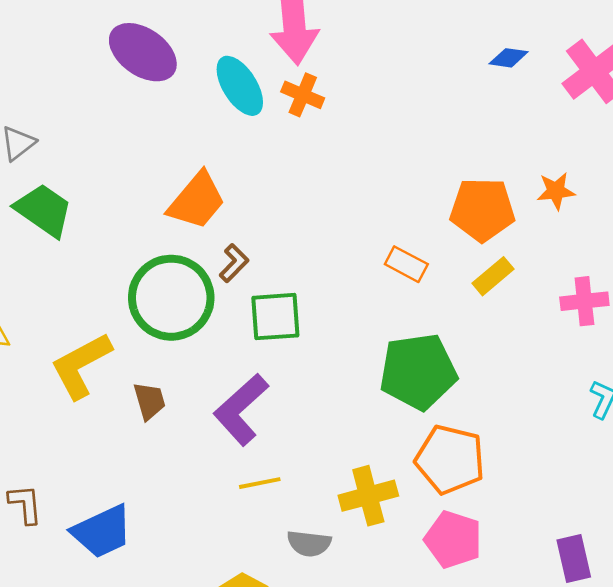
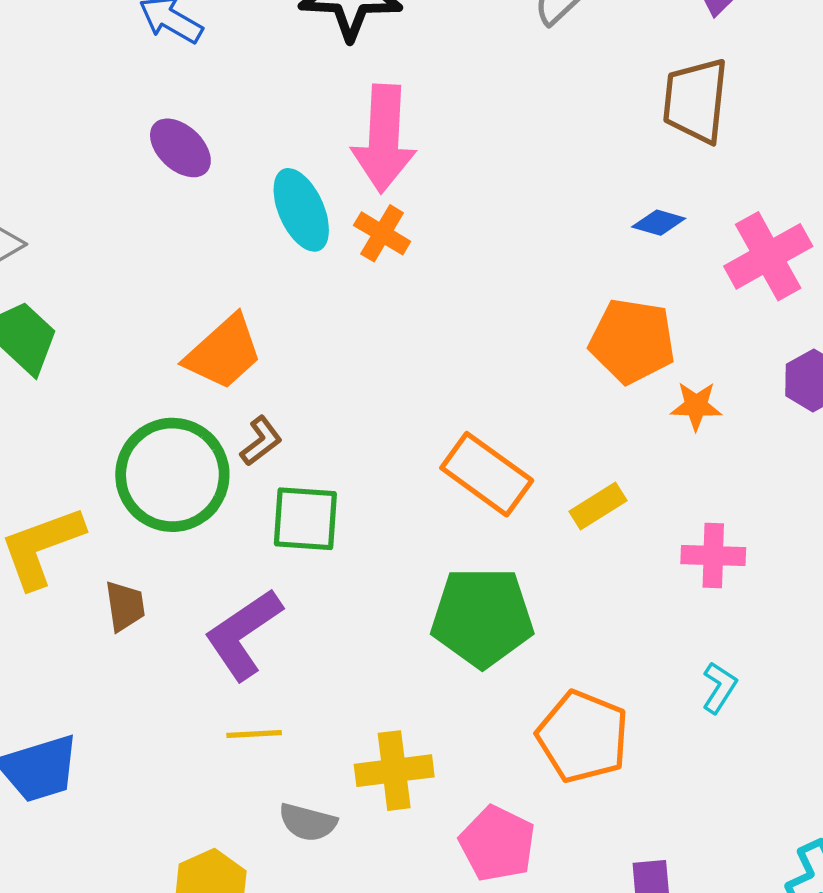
purple ellipse: (143, 52) -> (180, 148), size x0.7
orange pentagon: (482, 210) -> (632, 341), moved
orange rectangle: (406, 264) -> (487, 474), size x1.6
orange pentagon: (450, 459) -> (583, 737), moved

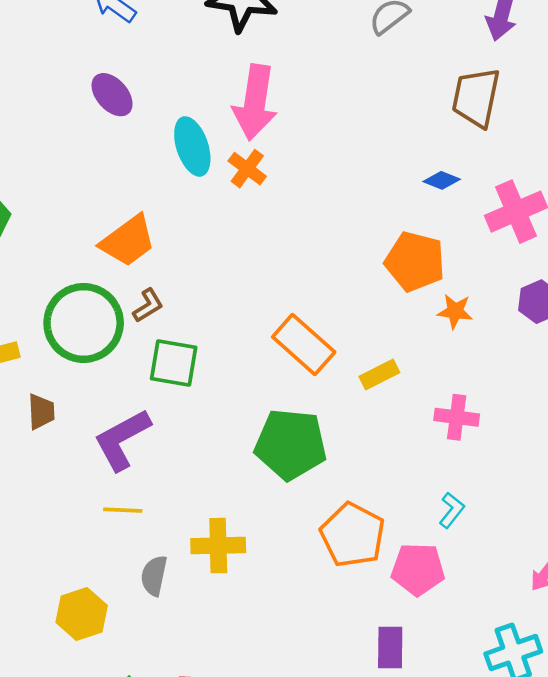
gray semicircle: (308, 822) -> (154, 576), turned 81
pink pentagon: (497, 844) -> (418, 569), moved, turned -30

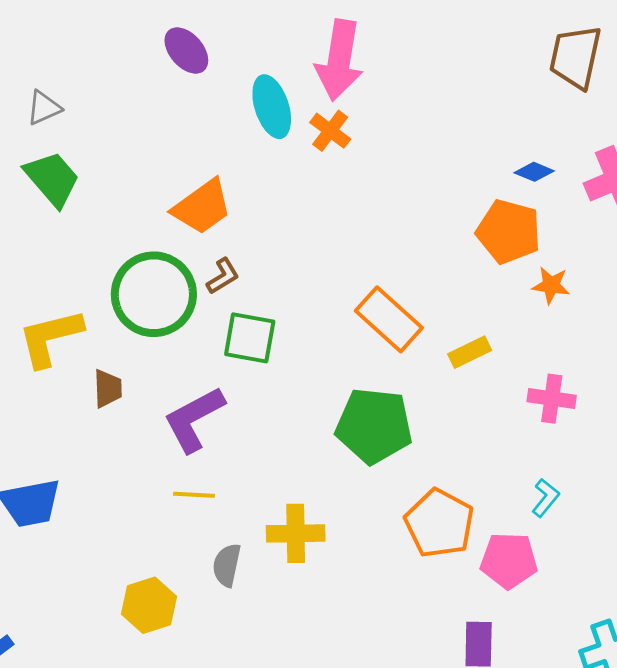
blue diamond: (442, 180) -> (534, 172), moved

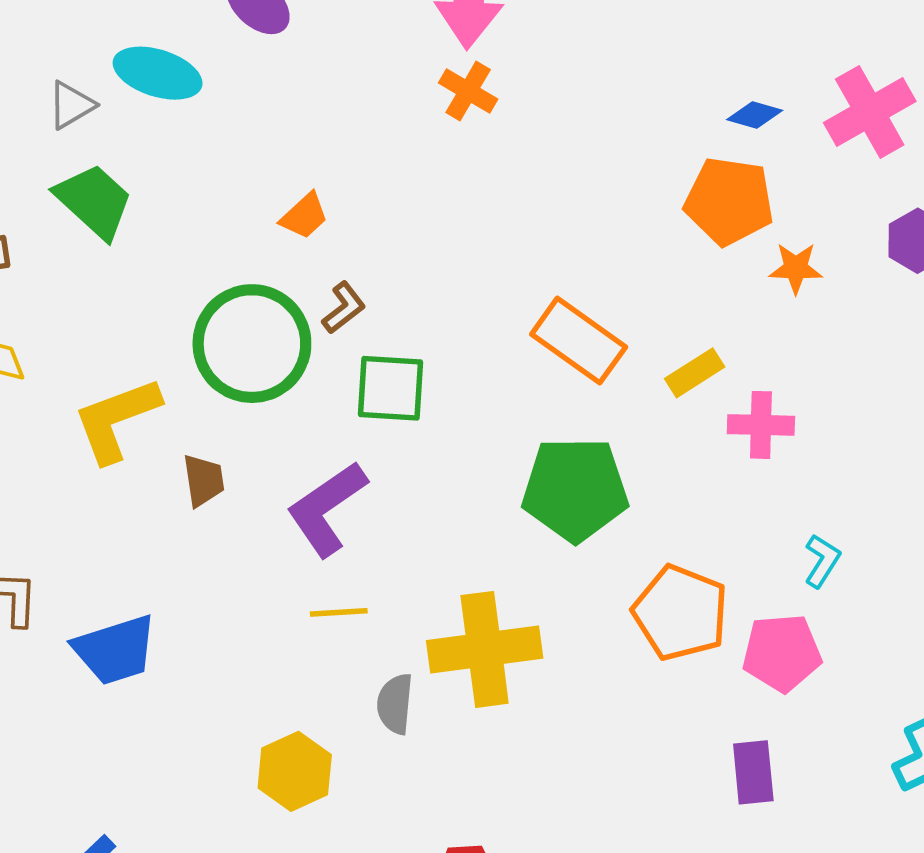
cyan ellipse: (272, 107) -> (158, 73), moved, turned -48
orange trapezoid: (202, 207) -> (304, 216), size x0.6
pink cross: (552, 399) -> (761, 425), moved
yellow cross: (296, 533) -> (485, 649), size x1.4

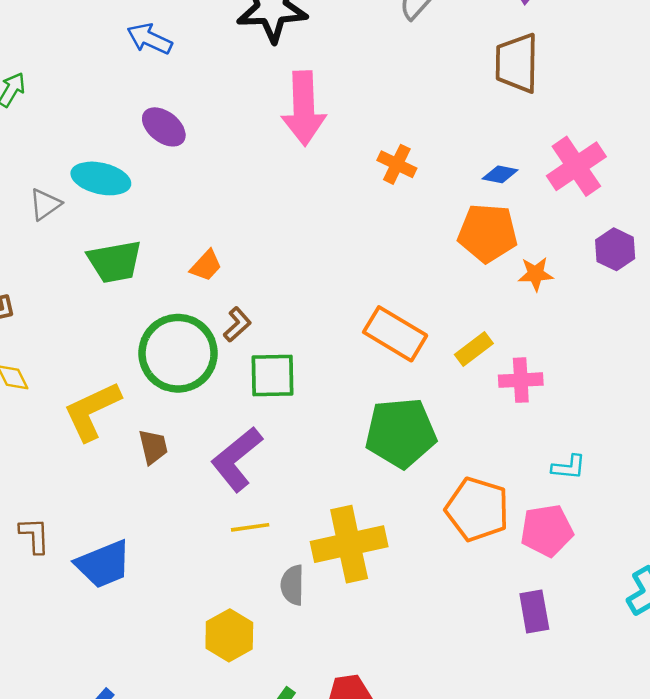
orange cross: (468, 91) -> (397, 164), moved
green trapezoid: (94, 201) -> (115, 262), moved, turned 132
cyan L-shape: (822, 561) -> (569, 467), turned 68

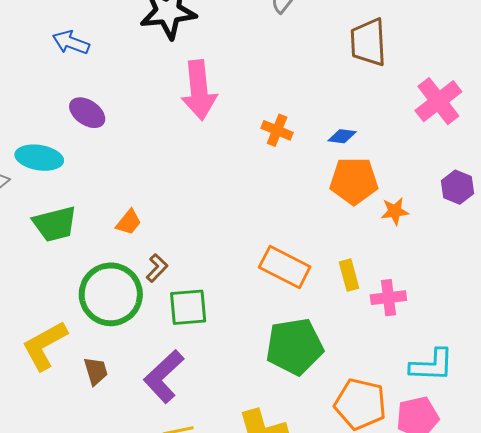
pink cross: (576, 166) -> (438, 101), moved
blue diamond: (500, 174) -> (342, 136), moved
yellow rectangle: (474, 349) -> (349, 275), turned -64
cyan L-shape: (569, 467) -> (432, 365), size x1.6

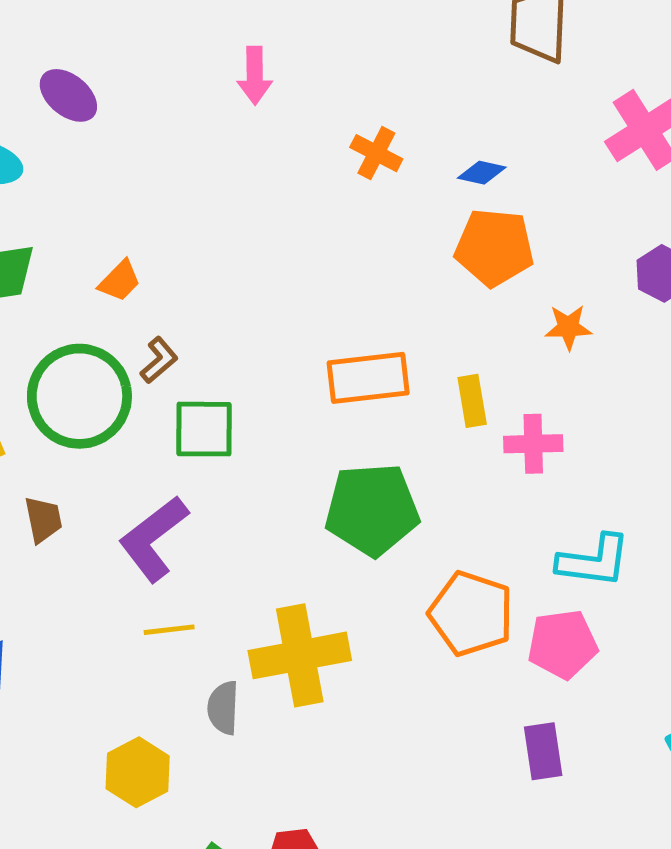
pink arrow: (199, 90) -> (255, 76), size x0.6
orange star: (395, 211) -> (568, 327), moved
orange rectangle: (285, 267) -> (368, 378), turned -39

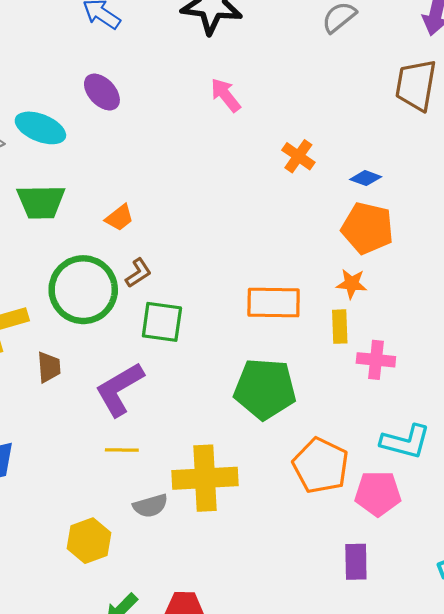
pink arrow: (255, 76) -> (225, 95), turned 135
orange star: (568, 327) -> (352, 284), moved
gray semicircle: (223, 708) -> (150, 506), turned -116

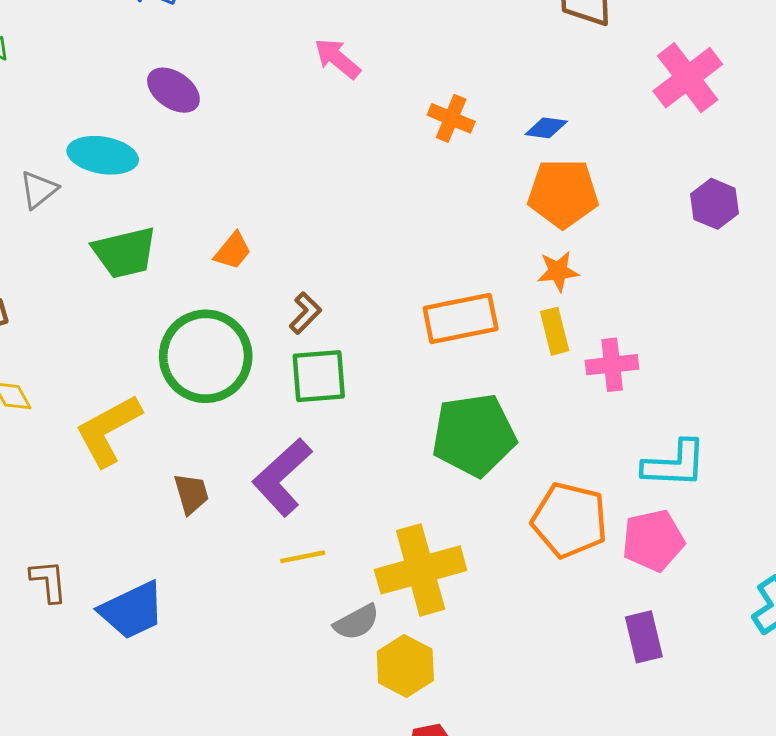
brown L-shape: (138, 273) -> (305, 313), moved
brown trapezoid: (49, 367) -> (191, 494), moved
yellow hexagon: (89, 541) -> (405, 666), moved

